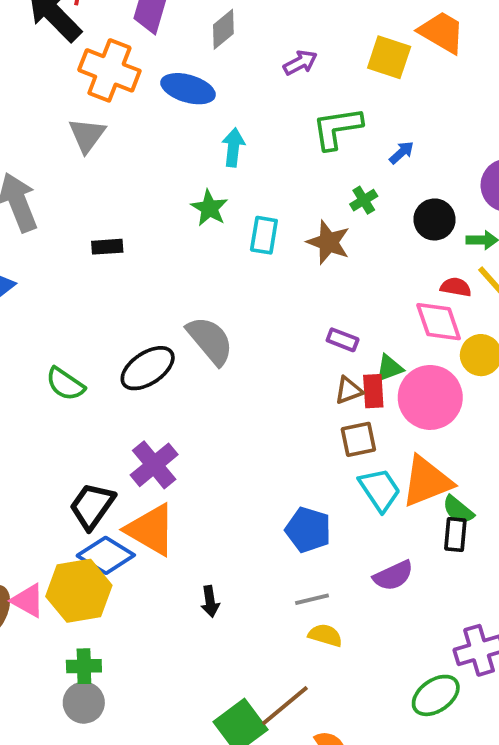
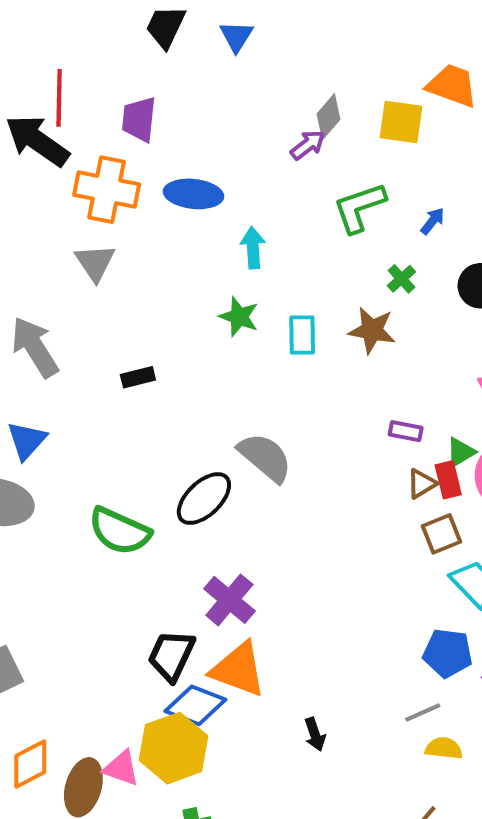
gray diamond: (223, 29) -> (329, 117), moved
green semicircle: (65, 384) -> (120, 531), size x1.4
blue pentagon: (308, 530) -> (448, 653), moved

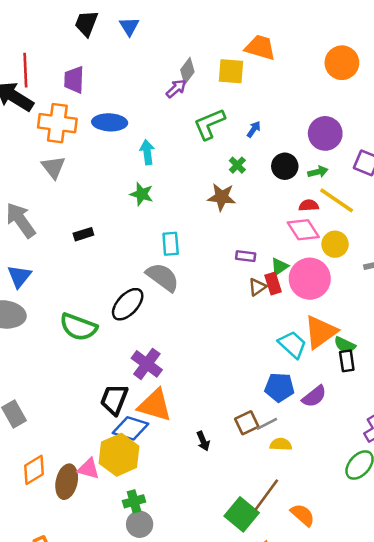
cyan rectangle: (302, 335) -> (171, 244), moved
brown square: (442, 534) -> (247, 423), moved

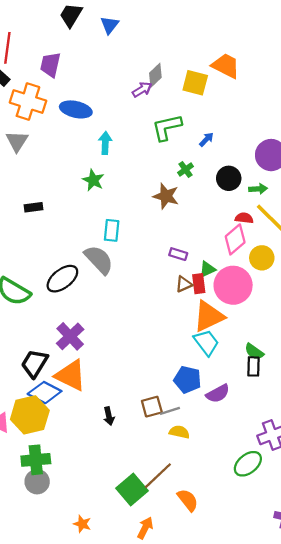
pink diamond: (303, 230) -> (235, 239), turned 72
orange triangle: (321, 332) -> (209, 316), moved
green cross: (134, 501) -> (36, 460), size x1.4

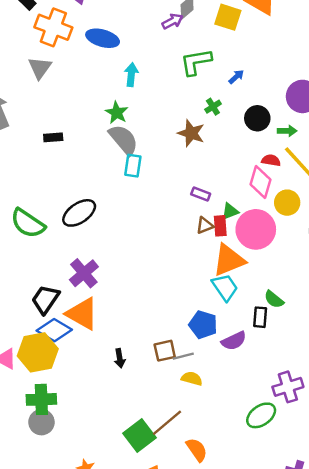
pink diamond: (235, 239) -> (260, 182), turned -36
gray semicircle: (99, 260) -> (124, 140), moved
black rectangle: (253, 366) -> (260, 317), moved

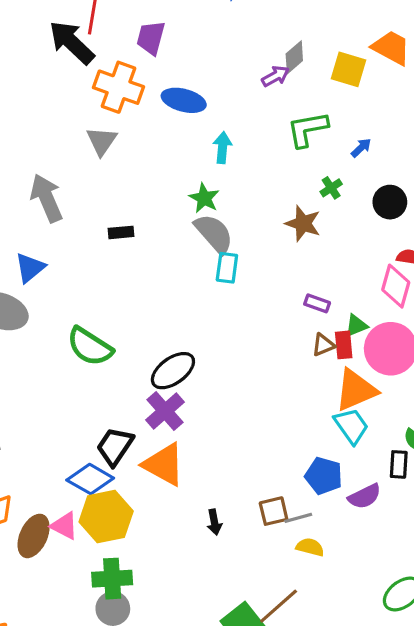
black ellipse: (79, 213) -> (173, 371), moved
blue diamond: (54, 330) -> (90, 479), moved

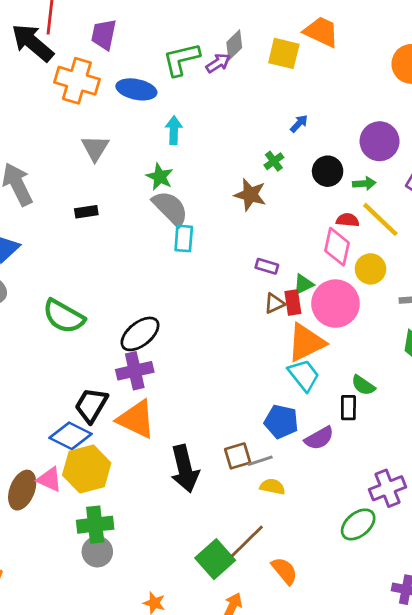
green L-shape: (307, 129) -> (181, 59), moved
gray triangle: (102, 141) -> (95, 148), moved
purple cross: (165, 411) -> (135, 371), turned 32
black arrow: (214, 522) -> (185, 469), size x2.0

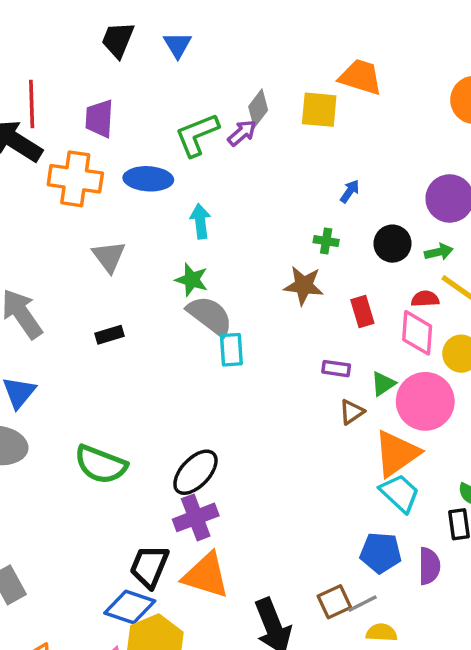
green cross: (274, 161) -> (326, 241), turned -36
red rectangle: (293, 302) -> (362, 311), moved
purple semicircle: (319, 438) -> (429, 566), turned -52

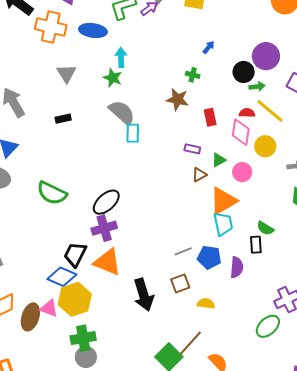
black circle: (392, 244) -> (244, 72), moved
green star: (192, 280) -> (113, 78), moved
pink circle: (425, 401) -> (242, 172), size x0.6
cyan trapezoid: (400, 493) -> (223, 224), turned 30
gray line: (362, 604) -> (183, 251), moved

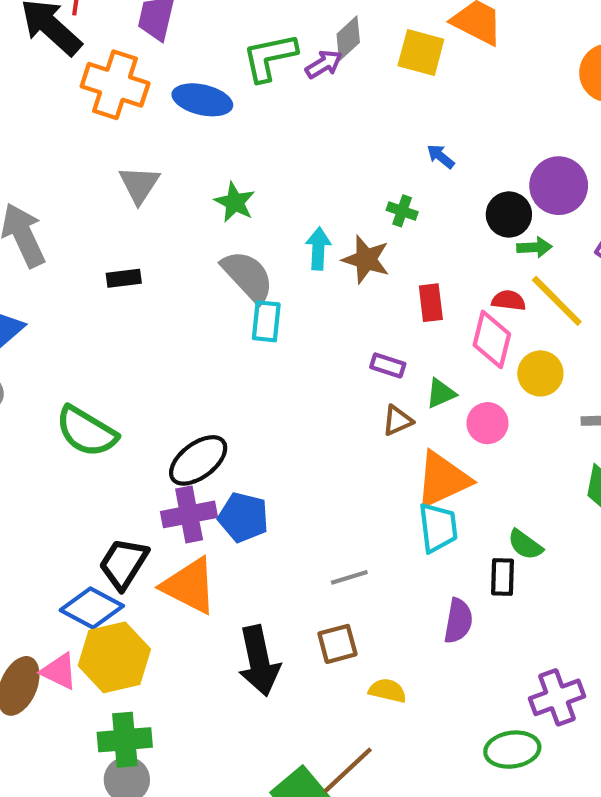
blue arrow: (209, 47) -> (441, 156), turned -96
cyan arrow: (121, 57) -> (318, 249), moved
blue pentagon: (209, 257) -> (243, 517), moved
green ellipse: (268, 326) -> (512, 750), turned 30

